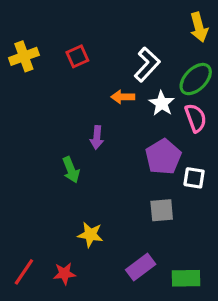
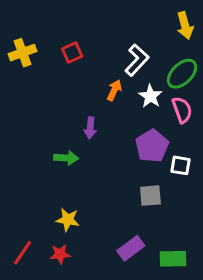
orange arrow: (123, 97) -> (114, 90), turned 115
green arrow: (71, 170) -> (66, 158), turned -65
yellow star: (90, 235) -> (68, 220), moved

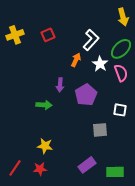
purple pentagon: (152, 146) -> (86, 95), moved

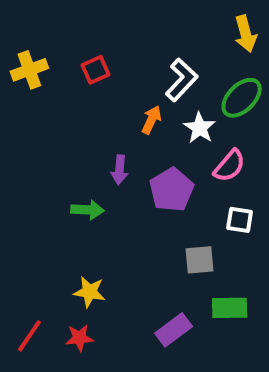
pink semicircle: (121, 73) -> (230, 166), moved, turned 60
green rectangle: (115, 172) -> (230, 308), moved

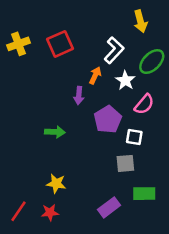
yellow arrow: (246, 34) -> (140, 21), moved
red square: (95, 70) -> (60, 44), size x1.5
purple arrow: (119, 170) -> (79, 96), moved
white square: (240, 220) -> (134, 137), moved

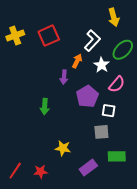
green arrow: (55, 132) -> (45, 107), turned 91
yellow star: (56, 184) -> (63, 148), moved

